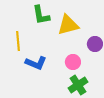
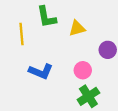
yellow triangle: (68, 25) -> (77, 28), size x0.7
yellow line: (18, 41) -> (22, 34), moved

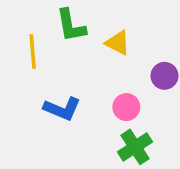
yellow triangle: (77, 28) -> (118, 43), turned 42

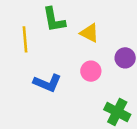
pink circle: (126, 107) -> (91, 71), moved
green cross: (135, 147) -> (117, 112), moved, turned -30

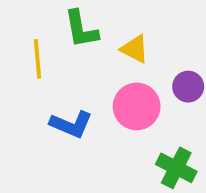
pink circle: (91, 71) -> (137, 106), size x1.5

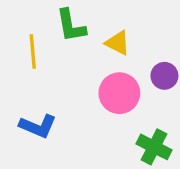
blue L-shape: (71, 124) -> (38, 126), moved

